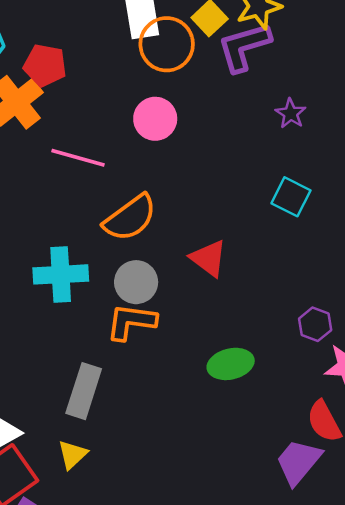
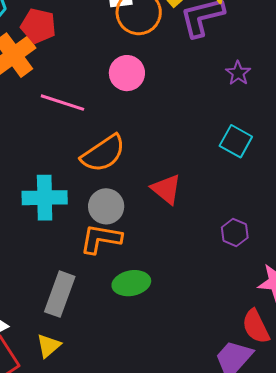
purple hexagon: (315, 324) -> (235, 232), moved
green ellipse: (231, 364) -> (131, 283), moved

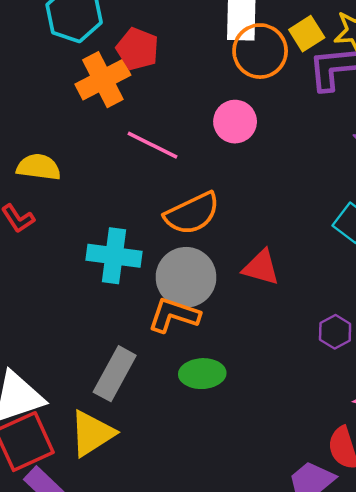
red triangle: (166, 189) -> (261, 267), turned -32
gray circle: (106, 206) -> (186, 277), size x1.4
yellow triangle: (49, 346) -> (92, 433), size x1.6

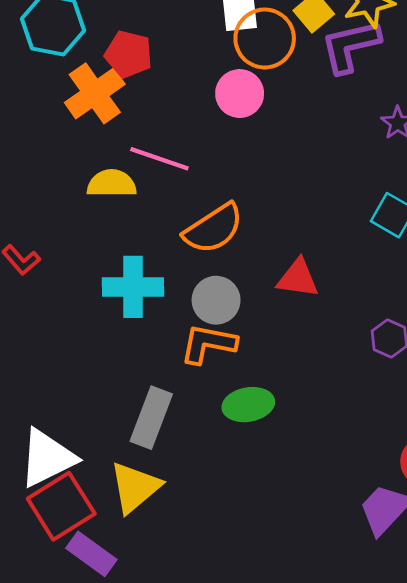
pink circle: (235, 122) -> (240, 94), moved
yellow semicircle: (39, 167) -> (112, 184), moved
gray circle: (186, 277) -> (216, 300), size x0.7

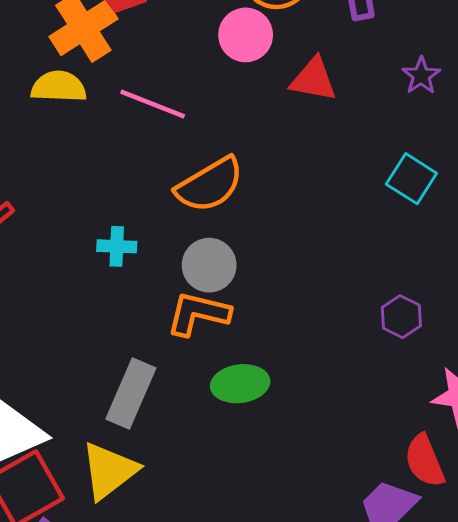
yellow semicircle: (112, 184) -> (59, 87), moved
red triangle: (298, 278) -> (314, 79), moved
cyan cross: (133, 287) -> (117, 246), size x0.6

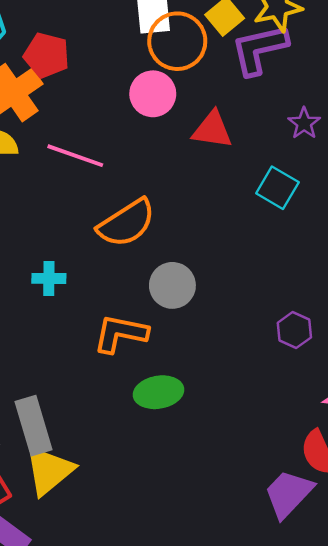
cyan square: (411, 179) -> (277, 188), moved
gray circle: (209, 265) -> (172, 285), moved
gray rectangle: (131, 394) -> (34, 426), moved, turned -38

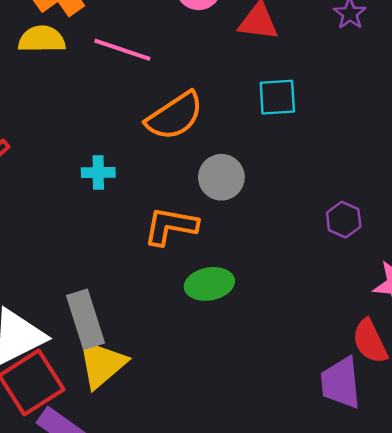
cyan square: (277, 188) -> (277, 97), moved, turned -33
purple trapezoid: (289, 494) -> (341, 383), turned -48

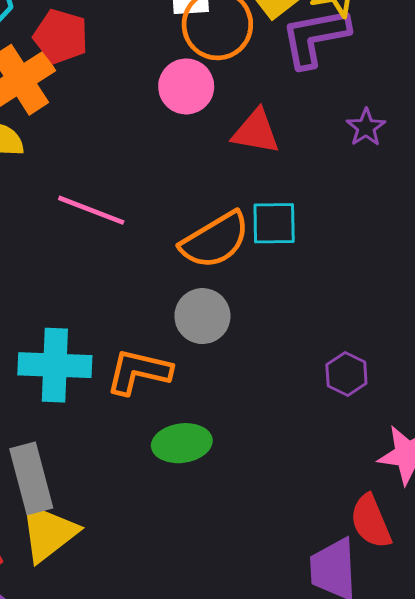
pink line: (122, 50) -> (91, 210), moved
orange semicircle: (175, 116) -> (215, 240), moved
cyan cross: (98, 172) -> (55, 365), moved, size x1.8

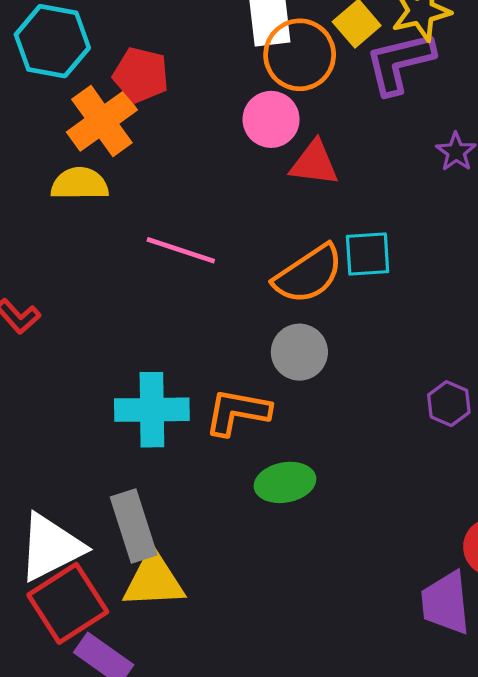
red triangle: (256, 132) -> (314, 163), moved
yellow triangle: (48, 533) -> (154, 580), turned 38

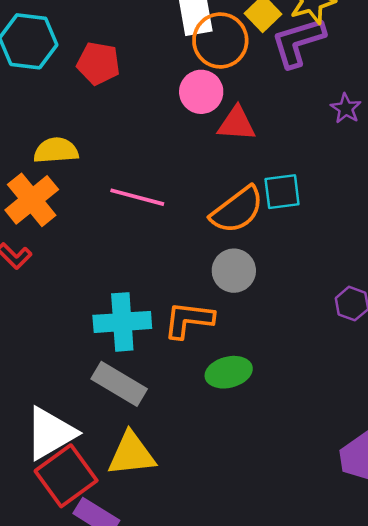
orange cross: (102, 121) -> (32, 200), moved
gray rectangle: (134, 526) -> (119, 384), moved, turned -38

